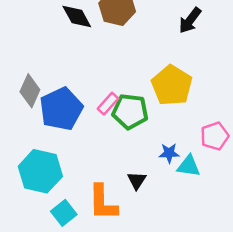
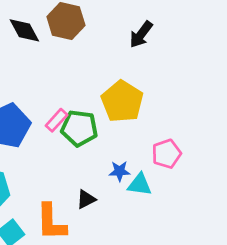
black triangle: (137, 180) -> (86, 199), turned 30

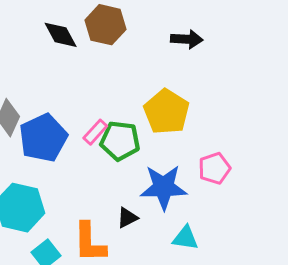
black arrow: (141, 34) -> (187, 39), turned -124
blue star: (120, 171) -> (164, 187), size x2.0
cyan triangle: (140, 185) -> (185, 238), moved

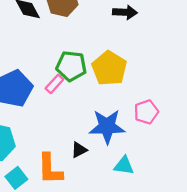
green pentagon: (120, 141) -> (71, 66), moved

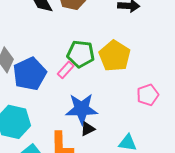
blue star: (107, 126) -> (82, 109), moved

